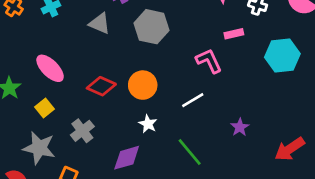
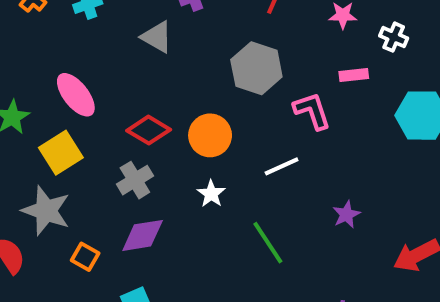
gray hexagon: (151, 27) -> (256, 68), moved
yellow square: (45, 108) -> (61, 153), size x1.5
gray cross: (82, 131) -> (135, 180), moved
purple diamond: (127, 158) -> (143, 235), moved

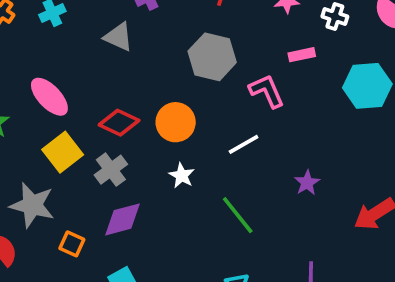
yellow square: (61, 153) -> (63, 152), moved

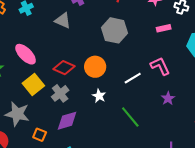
pink L-shape: (267, 91) -> (160, 66), moved

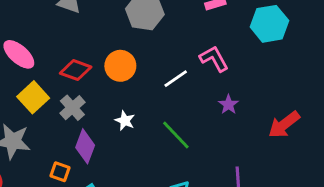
white star: (99, 96) -> (125, 121), moved
purple diamond: (67, 121) -> (85, 146), turned -50
orange square: (40, 135) -> (60, 172), moved

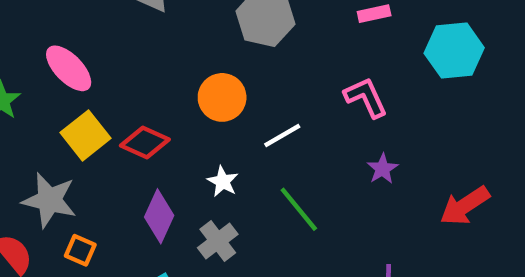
red diamond: (76, 70) -> (145, 143), moved
white line: (176, 79) -> (282, 136), moved
gray cross: (72, 108) -> (218, 241), moved
orange square: (60, 172) -> (80, 250), moved

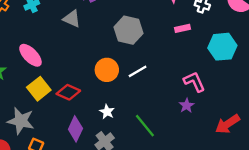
pink L-shape: (366, 97) -> (194, 82), moved
white line: (282, 136) -> (138, 71), moved

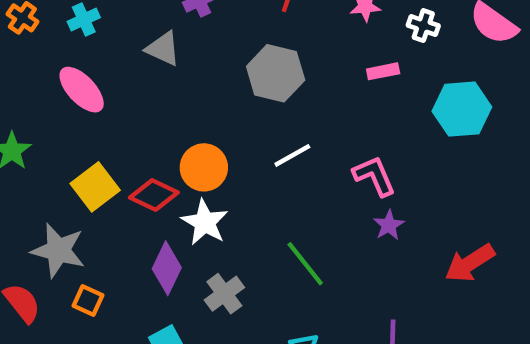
pink ellipse: (30, 55) -> (82, 90), moved
orange circle: (107, 70) -> (204, 167), moved
pink L-shape: (194, 82) -> (374, 176), moved
white star: (107, 112) -> (205, 222), moved, size x1.5

